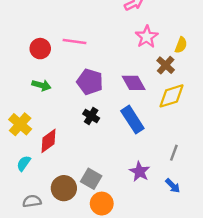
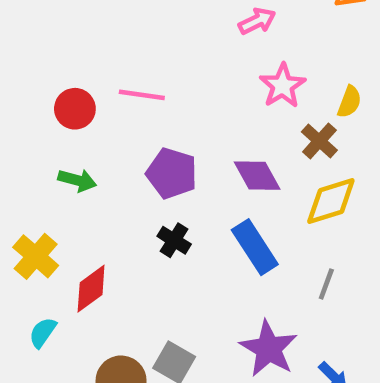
gray line: (174, 153) -> (326, 284), moved
purple star: (140, 172) -> (269, 349), size x1.4

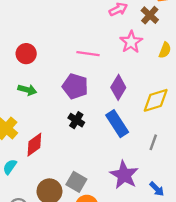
pink line: (142, 95) -> (88, 54), moved
brown cross: (319, 141) -> (150, 15), moved
purple diamond: (257, 176) -> (118, 87), turned 60

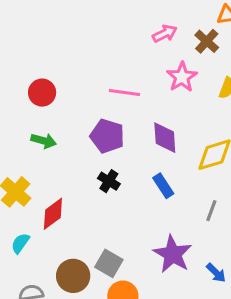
purple diamond: (118, 87) -> (165, 138), turned -35
blue rectangle: (117, 124) -> (163, 186), size x0.7

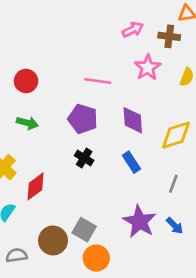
brown cross: (207, 41) -> (169, 36), turned -35
blue arrow: (216, 273) -> (175, 226), moved

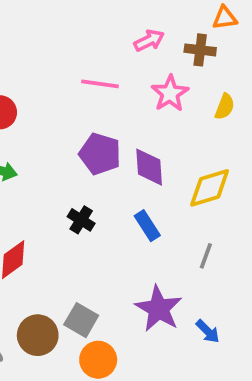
pink line: (98, 81) -> (100, 84), moved
purple pentagon: (83, 119) -> (100, 154), moved
blue arrow: (175, 226) -> (208, 331), moved

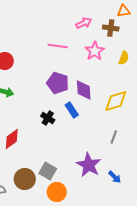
blue rectangle: (147, 226) -> (72, 110), moved

